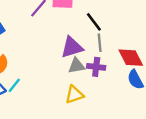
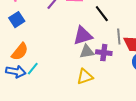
gray line: (100, 43) -> (119, 37), moved

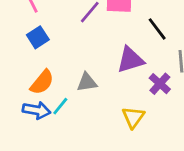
gray triangle: (87, 52) -> (87, 82), moved
purple cross: (104, 53) -> (160, 84), turned 35
yellow triangle: (85, 77) -> (133, 117), turned -36

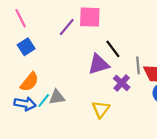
black line: (157, 29) -> (113, 49), moved
gray triangle: (87, 82) -> (57, 97), moved

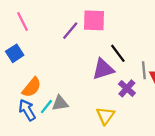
blue square: (26, 47) -> (15, 53), moved
blue arrow: (25, 104) -> (27, 110), turned -130

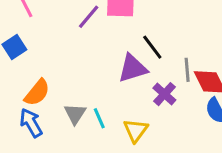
gray triangle: (60, 103) -> (75, 114), turned -48
cyan line: (46, 107) -> (99, 118), moved, turned -63

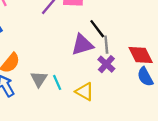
gray line: (187, 70) -> (106, 45), moved
yellow triangle: (136, 130) -> (85, 92), turned -36

